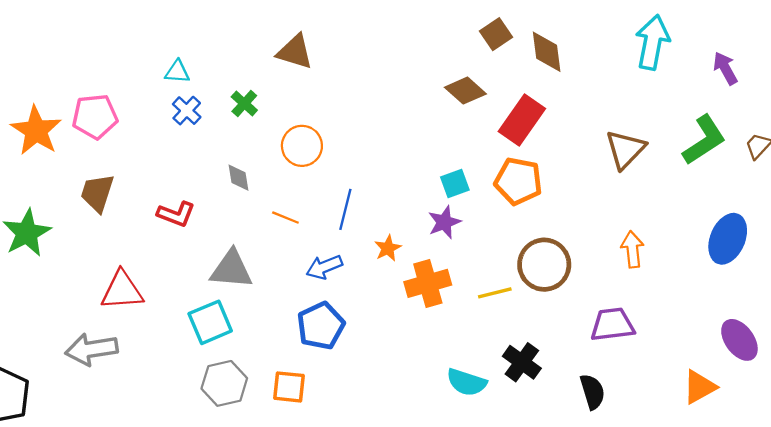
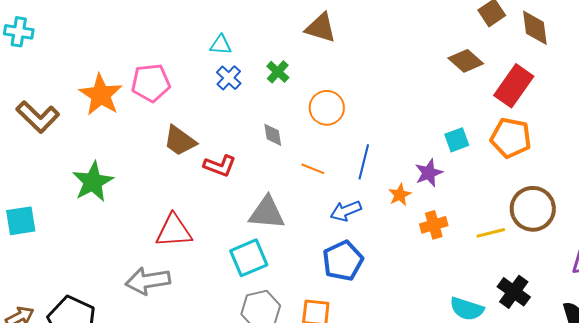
brown trapezoid: (97, 193) -> (180, 141), moved, turned -72
purple star: (444, 222) -> (429, 173), moved
orange cross: (428, 283) -> (434, 225), size x0.7

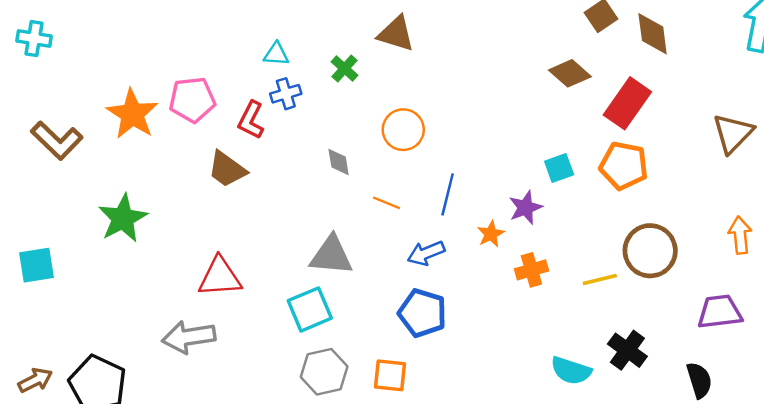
green cross: (278, 72) -> (345, 69), moved
blue cross: (229, 78) -> (286, 94), turned 30
red L-shape: (220, 166) -> (251, 120), moved, turned 96
blue pentagon: (343, 261) -> (422, 313), turned -30

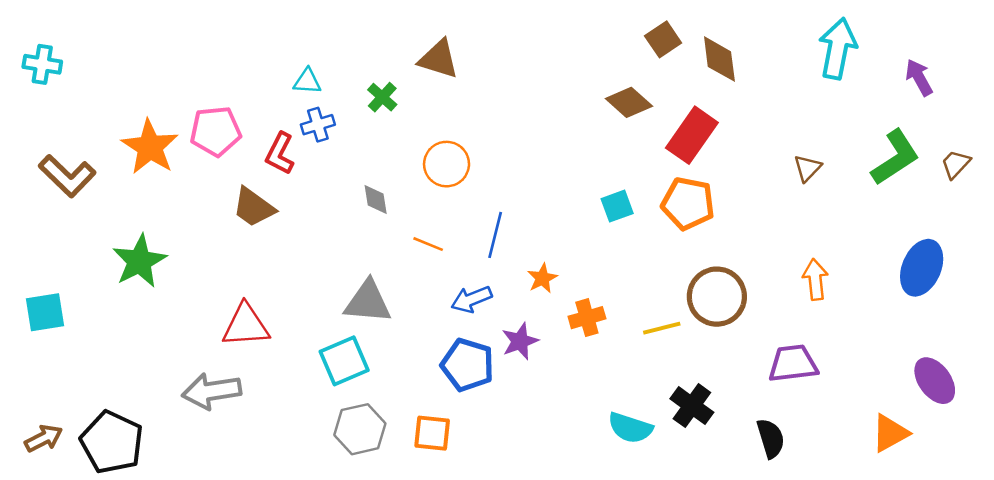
brown triangle: (733, 133) -> (807, 168), size x0.6
purple star: (525, 208) -> (520, 341), moved

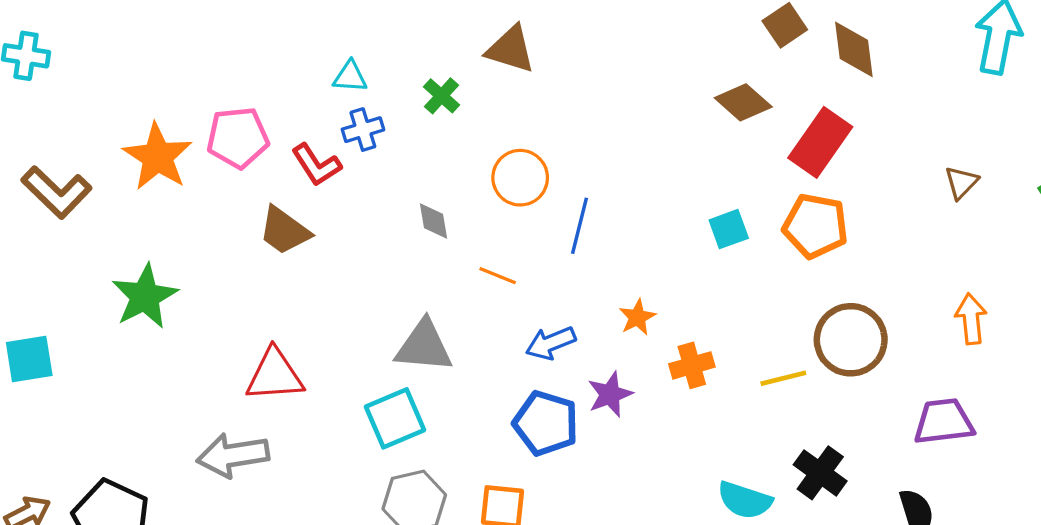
red L-shape: (280, 154) -> (316, 165), turned -60
blue line: (495, 235) -> (580, 226), moved

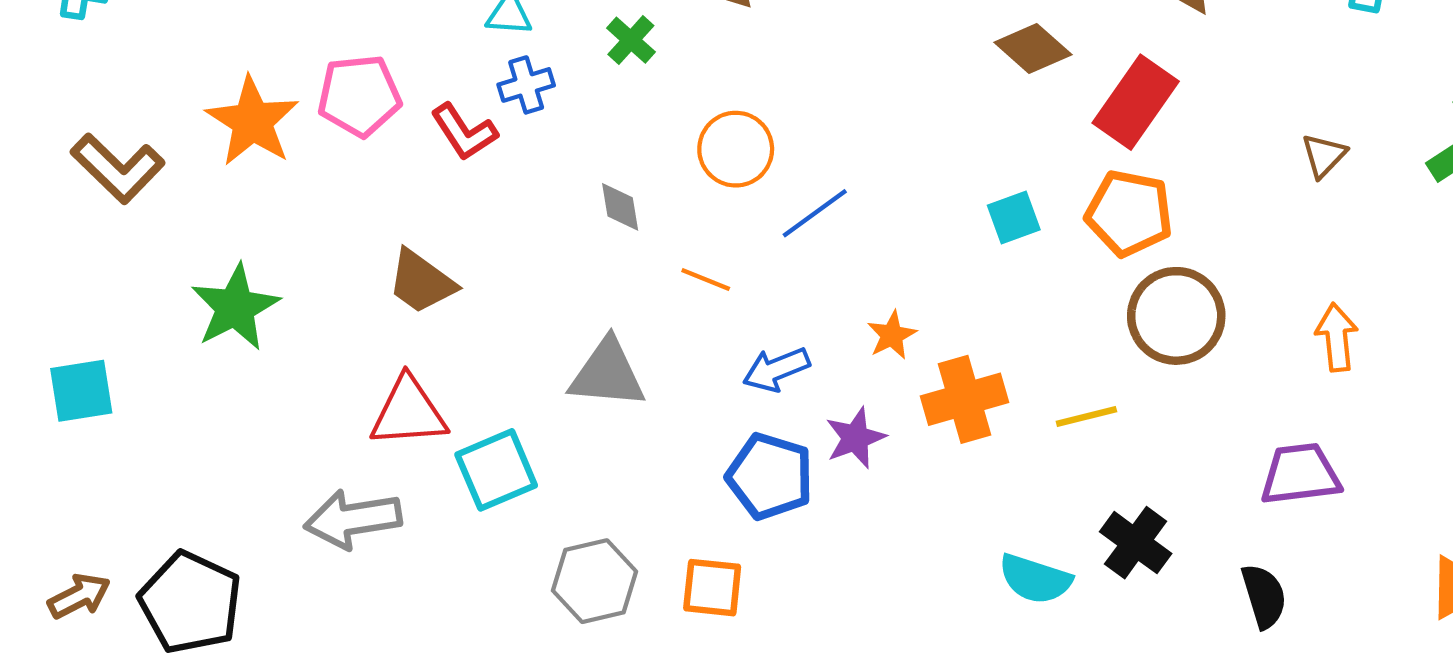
blue line: (580, 226) -> (815, 213), turned 40
brown trapezoid: (284, 231) -> (421, 282), moved
brown circle: (851, 340) -> (1176, 316), moved
orange cross: (692, 365) -> (965, 399), size x1.4
cyan square: (395, 418) -> (496, 470), moved

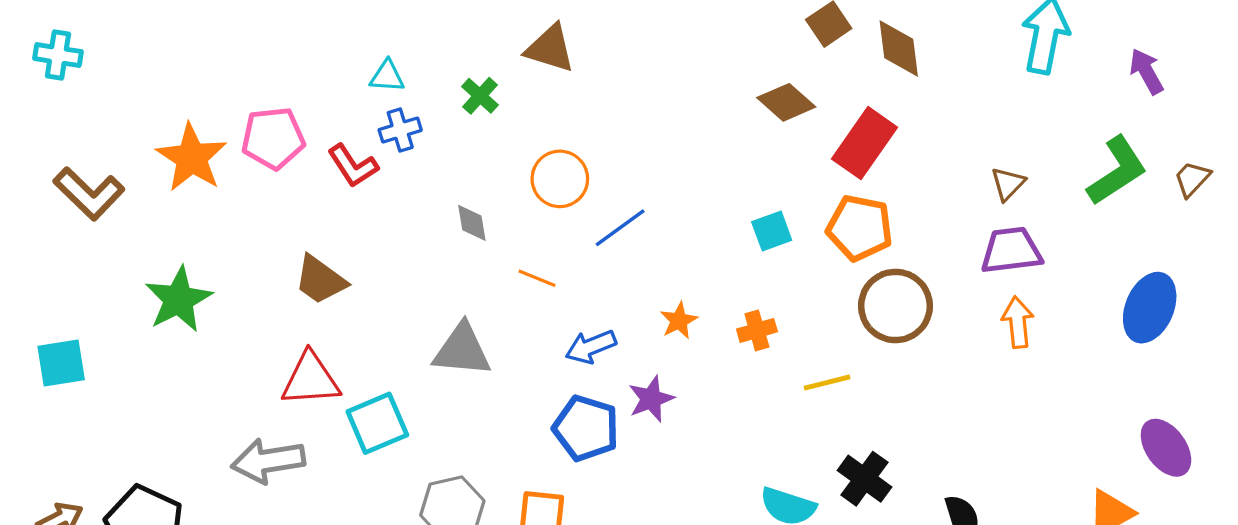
orange cross: (965, 399) -> (757, 330), moved, size x0.6
purple trapezoid: (1300, 474) -> (1011, 251), moved

